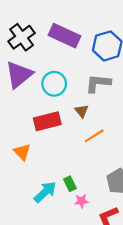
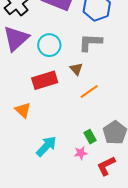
green rectangle: (70, 184) -> (90, 137), moved

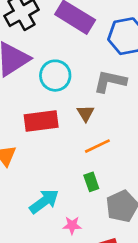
green rectangle: (90, 137) -> (91, 182), moved
cyan arrow: (46, 146) -> (44, 201), moved

